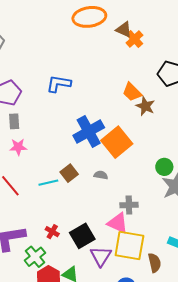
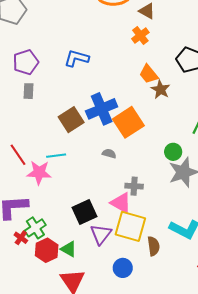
orange cross: (134, 39) -> (140, 36), moved
pink star: (18, 147) -> (39, 173), moved, size x1.4
brown square: (69, 173) -> (71, 120), moved, size x1.4
red cross: (52, 232) -> (21, 238), moved

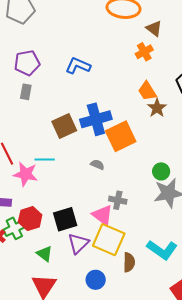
red hexagon: (47, 250) -> (30, 219), moved

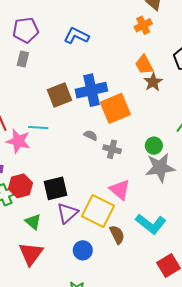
gray cross: (118, 200) -> (112, 149), moved
pink triangle: (103, 215) -> (120, 190), moved
brown semicircle: (129, 262) -> (117, 235), turned -30

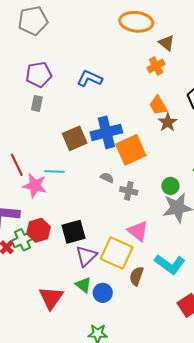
green triangle: (33, 222) -> (83, 285), moved
brown semicircle: (117, 235) -> (136, 276), turned -132

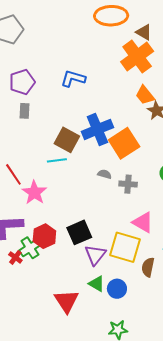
orange cross: (156, 66) -> (137, 57), size x1.8
brown square: (75, 138) -> (67, 140), turned -30
cyan line: (54, 172) -> (57, 160), moved
pink star: (35, 186) -> (34, 192), turned 30

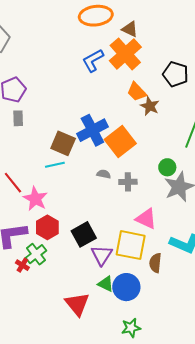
blue L-shape: (73, 79) -> (93, 60), moved, turned -40
red hexagon: (44, 236) -> (47, 227), moved
blue circle: (117, 289) -> (126, 287), size x1.4

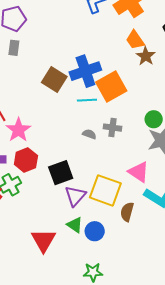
cyan line: (55, 165) -> (87, 100), moved
gray semicircle: (104, 174) -> (89, 134), moved
pink triangle: (146, 219) -> (139, 172), moved
blue circle: (126, 287) -> (95, 231), size x0.7

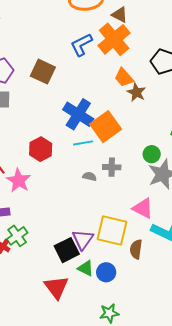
blue cross: (85, 71) -> (78, 114), turned -32
brown square: (54, 80) -> (43, 72), moved
red hexagon: (26, 160) -> (41, 149), moved
black square: (61, 173) -> (67, 250), moved

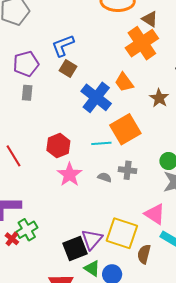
blue L-shape: (81, 45) -> (63, 46), moved
brown square: (43, 72) -> (68, 69), size x0.7
orange trapezoid: (124, 78) -> (124, 82), moved
blue cross: (78, 114) -> (96, 97), moved
pink star: (19, 181) -> (70, 175), moved

